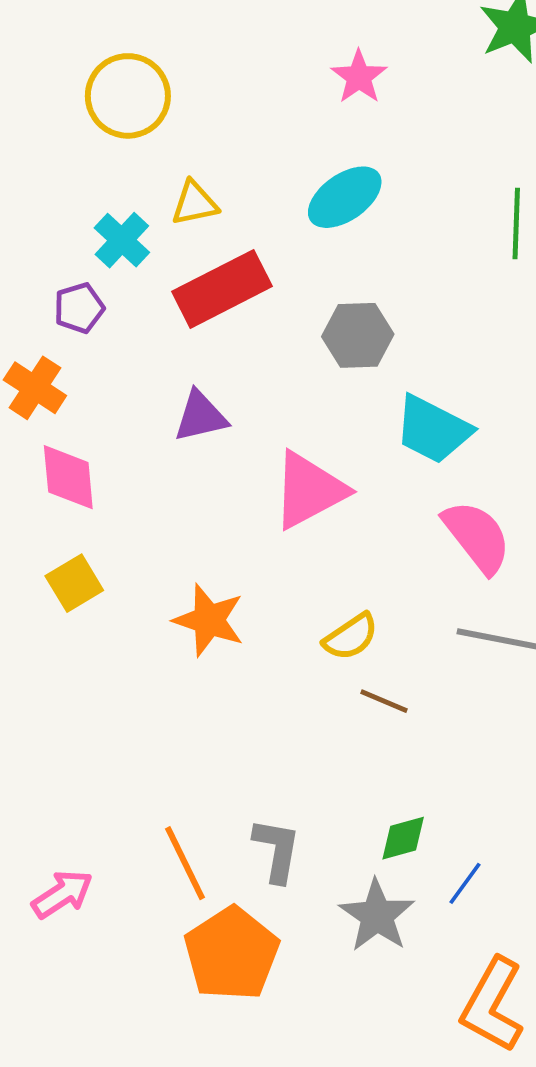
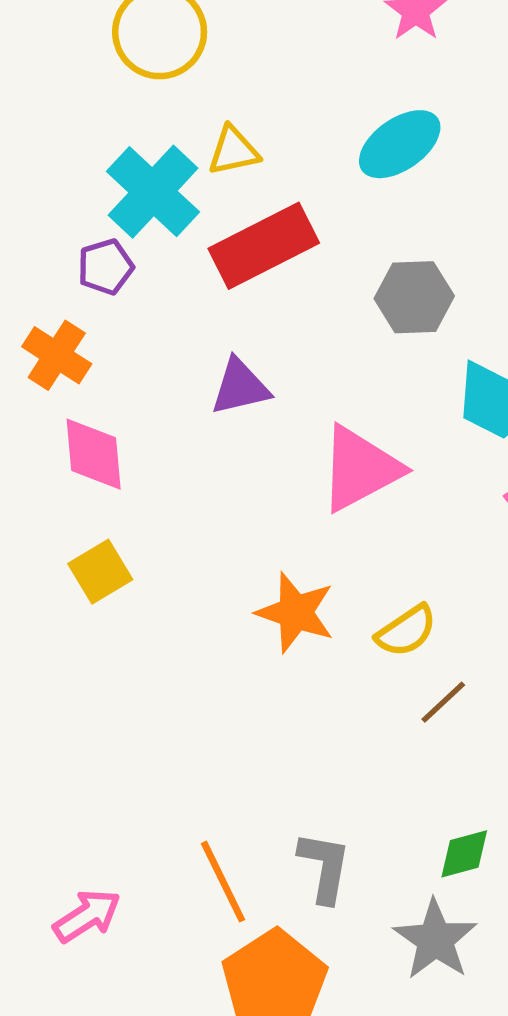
cyan cross: (122, 240) -> (153, 192), size x1.5
orange star: (209, 620) -> (295, 612), moved
brown line: (384, 701) -> (443, 702), turned -66

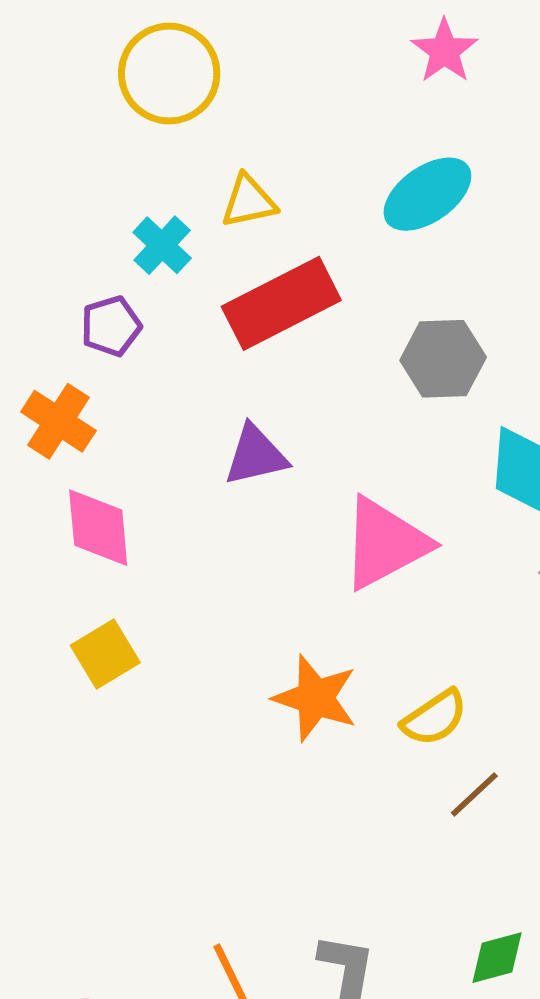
cyan cross: (153, 192) -> (162, 245), size x0.6

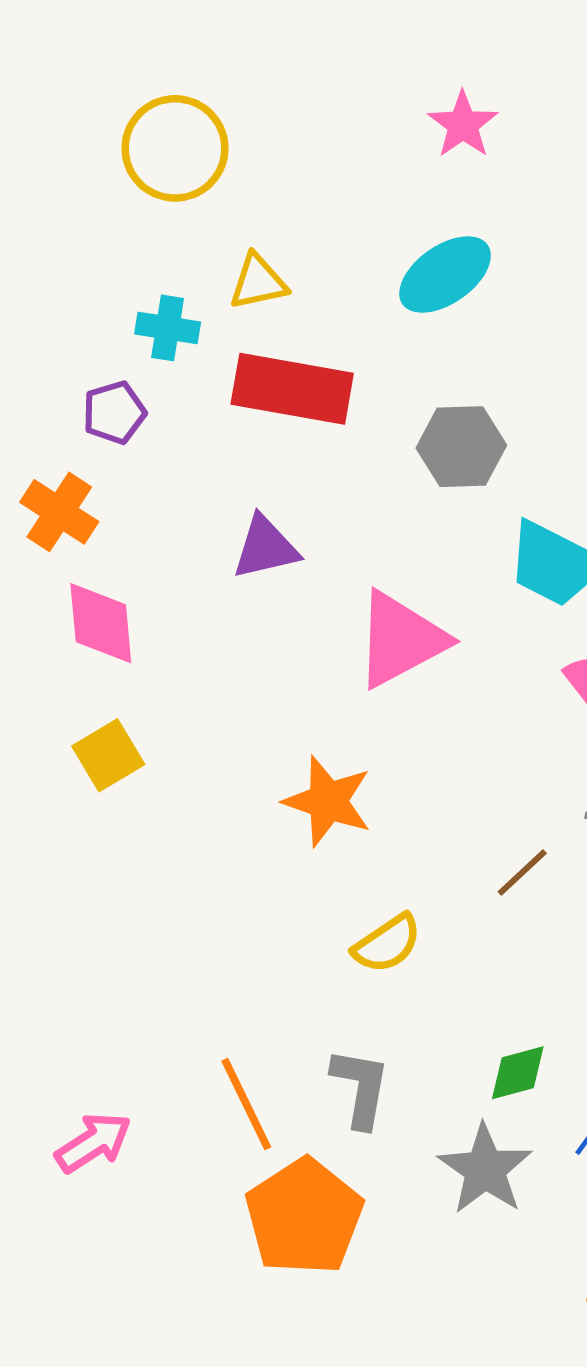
cyan cross: (162, 245) -> (168, 328), turned -34
red rectangle: (281, 303) -> (292, 389), turned 37
yellow semicircle: (435, 718) -> (387, 944), moved
brown line: (474, 794) -> (522, 872), moved

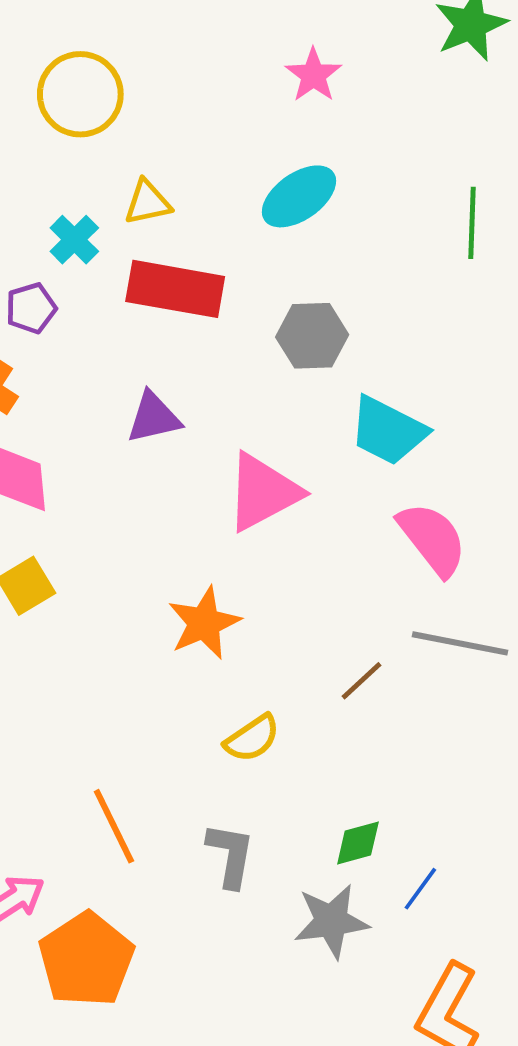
cyan cross: (168, 328) -> (74, 240), turned 36
orange star: (328, 801) -> (204, 623), turned 30
orange line: (246, 1104) -> (114, 826), moved
gray star: (485, 1169) -> (331, 921), turned 30
orange pentagon: (304, 1217) -> (86, 960), moved

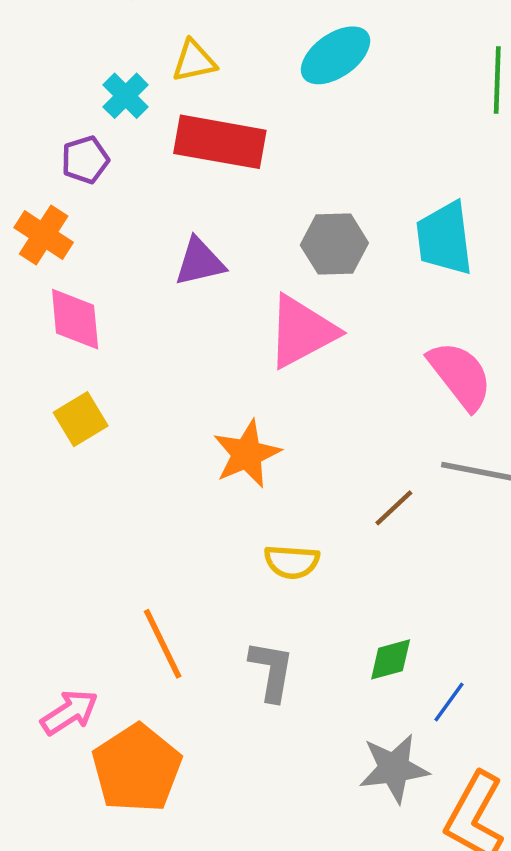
gray hexagon: (312, 336) -> (334, 244), moved
cyan trapezoid: (388, 431) -> (444, 238), moved, turned 56
yellow semicircle: (252, 738) -> (292, 562), turned 38
gray star: (331, 921) -> (394, 768), moved

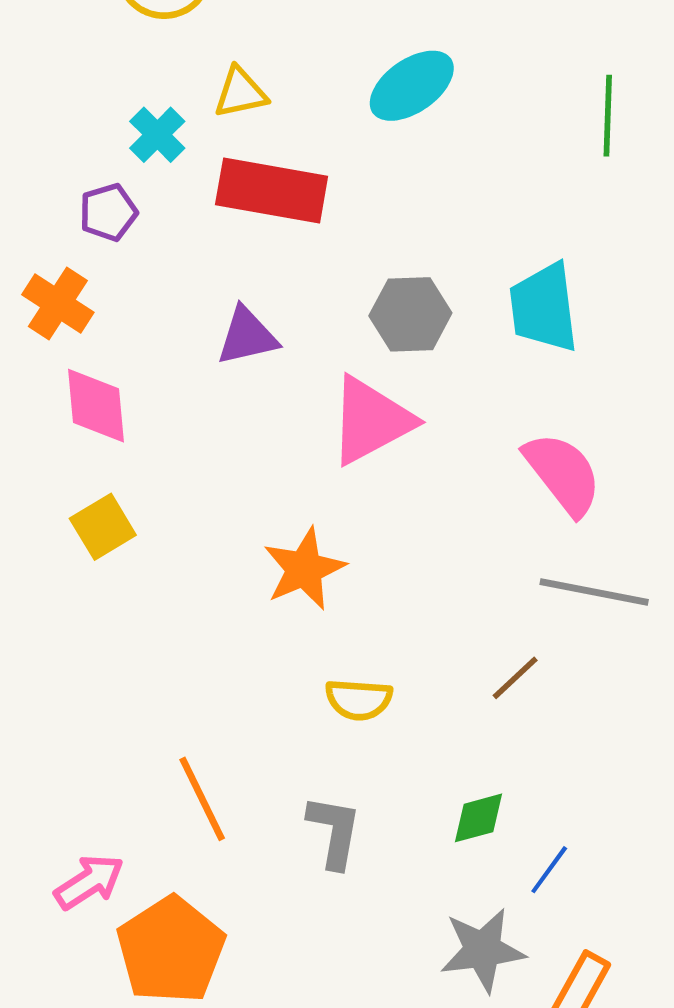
brown line: (394, 508) -> (515, 678), moved

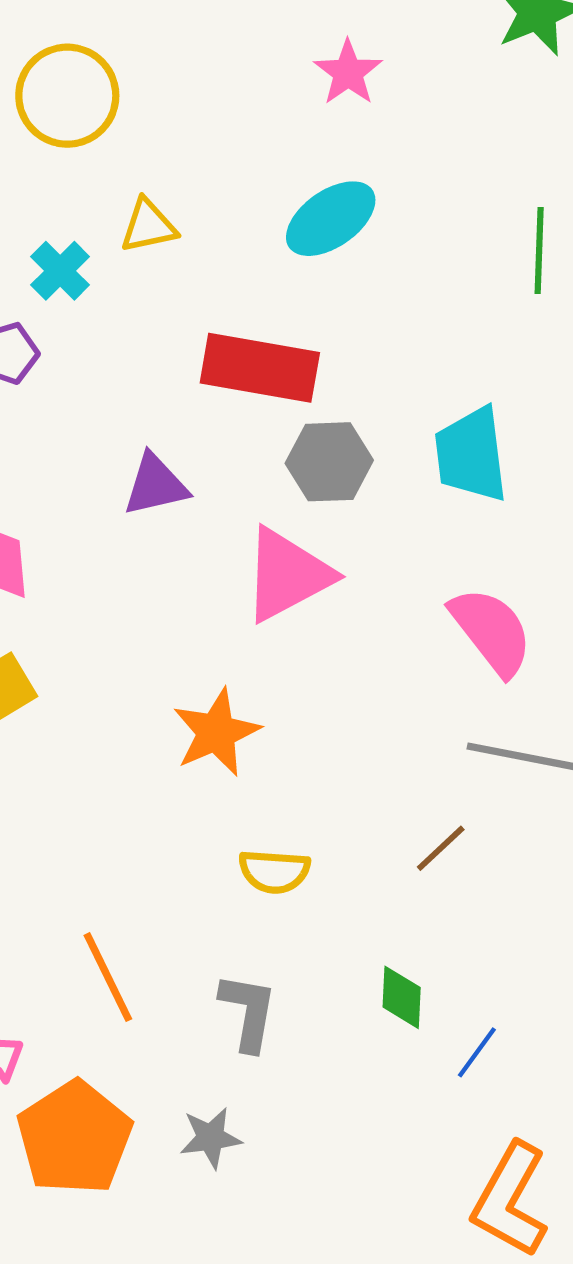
red rectangle: (272, 191) -> (260, 368), moved
green diamond: (478, 818) -> (402, 997), turned -72
gray star: (483, 950) -> (211, 1138), moved, size x0.7

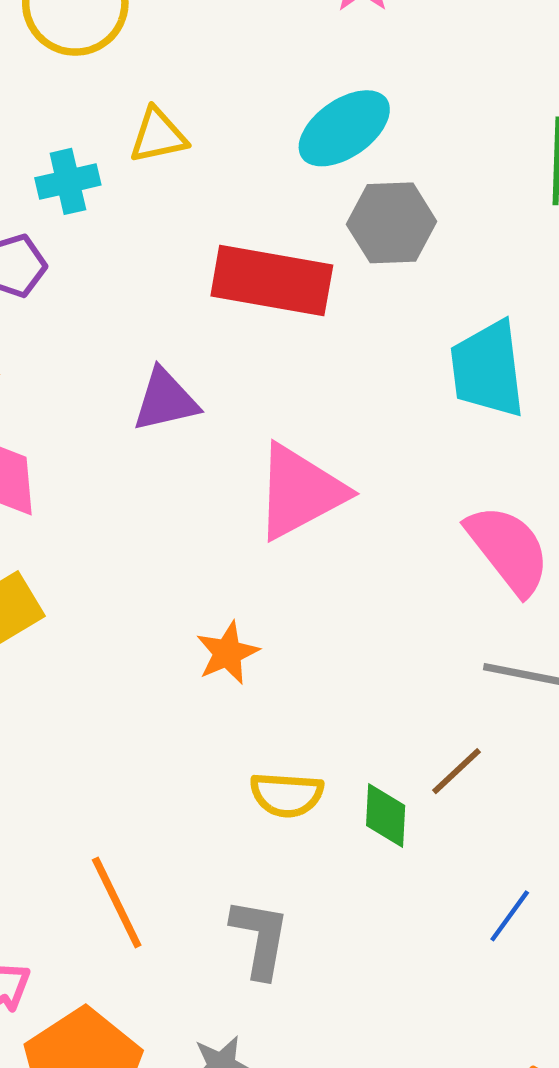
cyan cross: (60, 271) -> (68, 181), turned 32
gray hexagon: (329, 462) -> (392, 223), moved
orange star: (216, 732) -> (227, 653), size x0.7
green diamond: (402, 997) -> (386, 815), moved
blue line: (477, 1052) -> (510, 916), moved

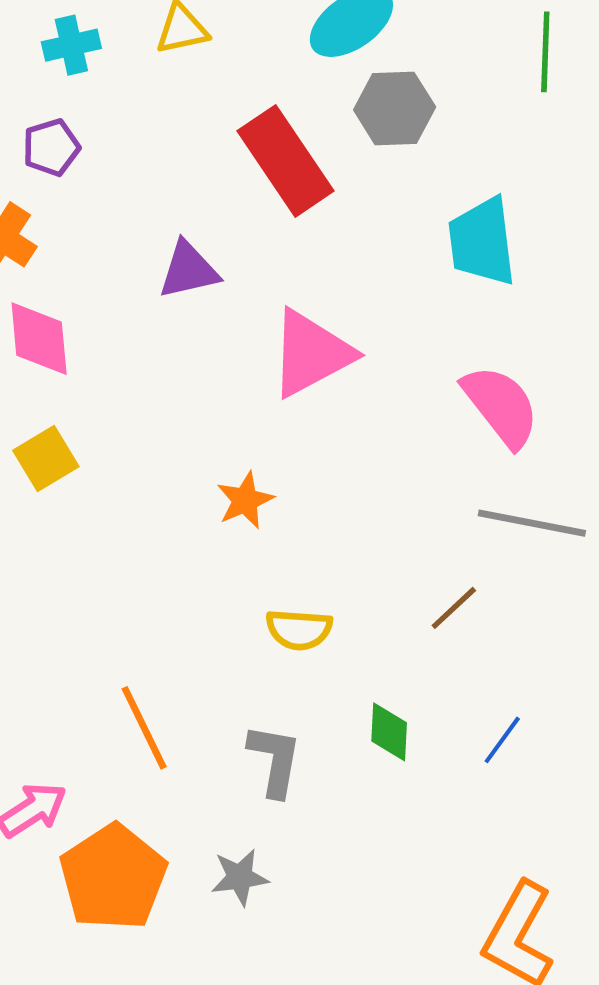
cyan cross: (68, 181) -> (71, 45), moved
red rectangle: (272, 281) -> (285, 161), turned 46
green diamond: (386, 815) -> (389, 732), moved

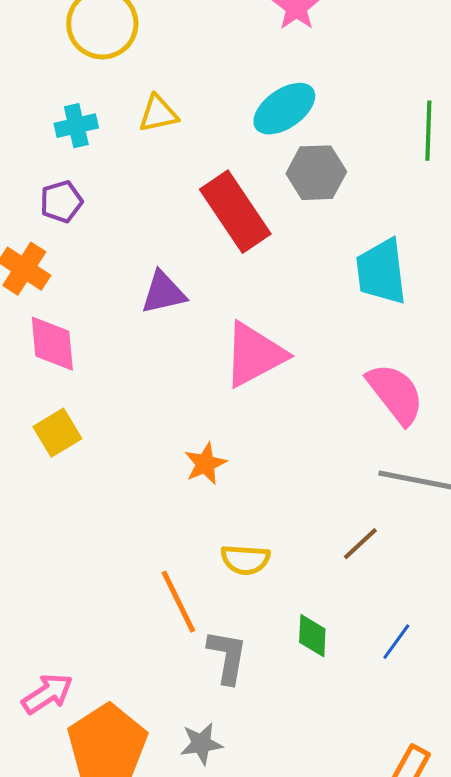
orange line: (144, 728) -> (178, 602), moved

